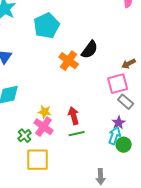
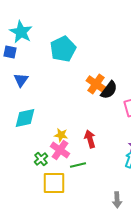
black semicircle: (90, 50) -> (109, 90), moved
orange cross: (69, 61) -> (96, 84), moved
green line: (77, 134) -> (78, 165), moved

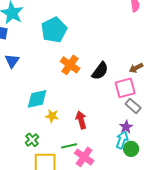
orange cross: (96, 84) -> (70, 65), moved
cyan diamond: (25, 118) -> (37, 99), moved
pink cross: (60, 150) -> (84, 157), moved

